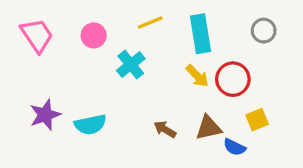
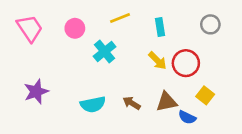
cyan rectangle: (200, 34) -> (160, 27), size x0.6
yellow square: (257, 120) -> (205, 95), turned -30
cyan semicircle: (90, 124) -> (93, 104), moved

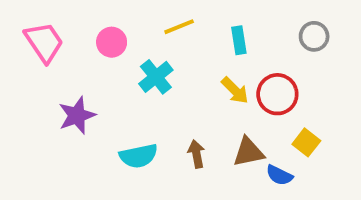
purple star: (36, 92) -> (77, 115), moved
brown arrow: (132, 103) -> (196, 154), turned 48

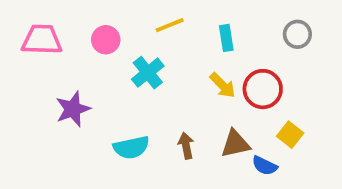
pink trapezoid: (44, 42) -> (42, 40), turned -54

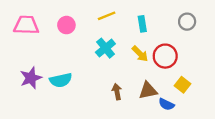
cyan cross: (148, 73) -> (105, 48), moved
purple star: (73, 109) -> (31, 78), moved
cyan semicircle: (131, 147) -> (61, 80), moved

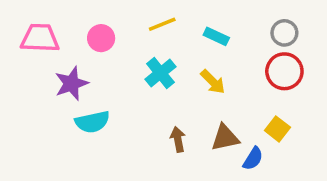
cyan rectangle: (142, 24) -> (216, 36), turned -56
red circle: (165, 56) -> (284, 71), moved
purple star: (31, 78) -> (71, 84), moved
blue semicircle: (166, 104) -> (253, 159), turned -84

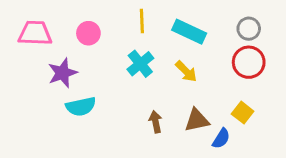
yellow line: (162, 24) -> (142, 21), turned -70
cyan rectangle: (216, 36) -> (189, 32), size x1.5

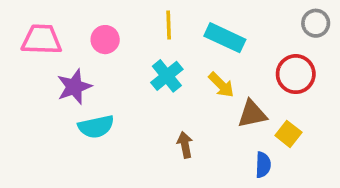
gray circle: (249, 29) -> (316, 23), moved
brown triangle: (197, 120) -> (252, 114), moved
blue semicircle: (221, 139) -> (263, 165), turned -30

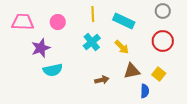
gray circle: (316, 23) -> (163, 11), moved
brown triangle: (252, 114) -> (132, 71), moved
brown arrow: (185, 145) -> (102, 80), turned 88

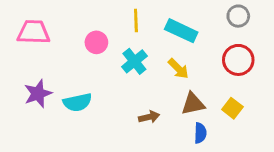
pink circle: (58, 22) -> (96, 42), moved
purple star: (41, 48) -> (38, 94), moved
blue semicircle: (145, 91) -> (200, 133), moved

